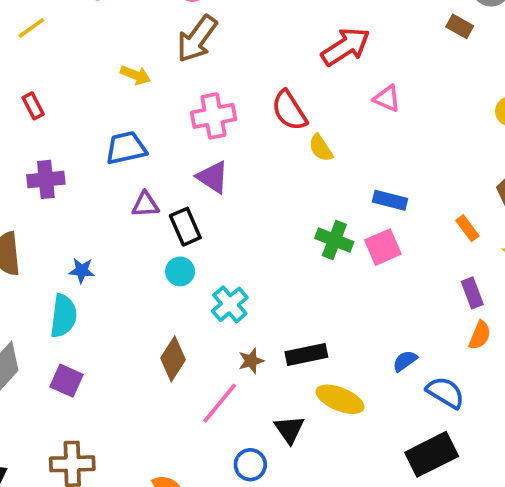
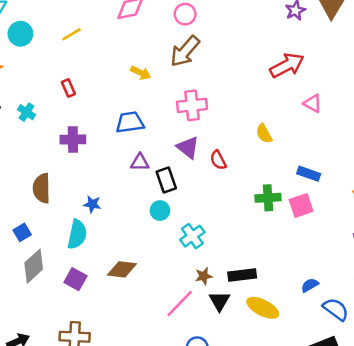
red semicircle: (289, 110) -> (218, 160), moved, size x0.7
green cross: (334, 240) -> (268, 198), turned -30
brown diamond: (173, 359) -> (122, 269), moved, turned 60
black triangle: (289, 429) -> (219, 301), moved

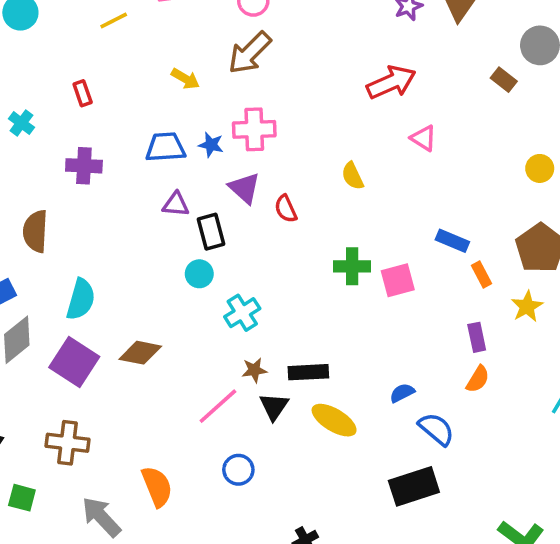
yellow line: (72, 34) -> (114, 21), moved
blue rectangle: (309, 174) -> (452, 241), moved
blue star: (92, 204) -> (211, 145), moved
purple square: (75, 279) -> (74, 362), size x1.5

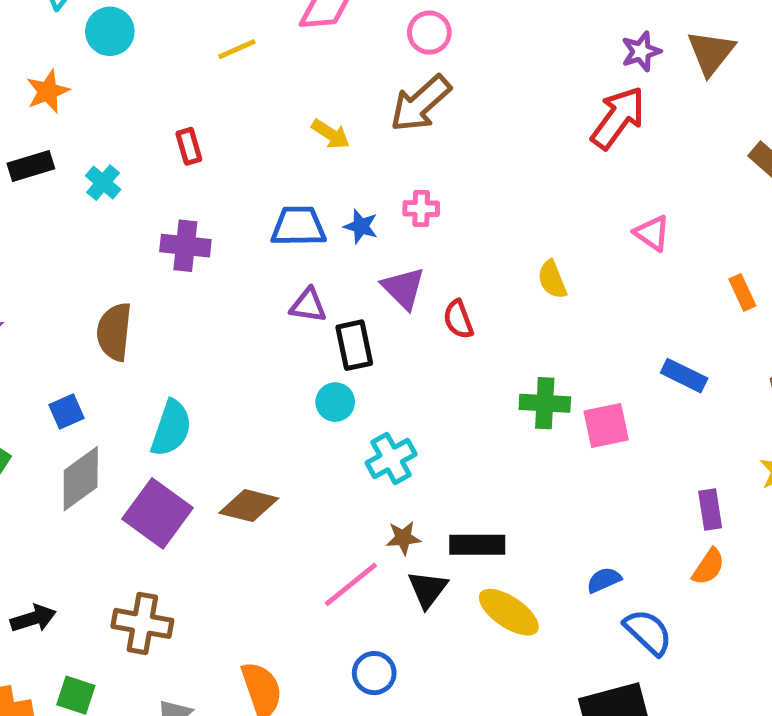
red arrow: (391, 82) -> (618, 118), moved, turned -33
pink cross: (254, 129) -> (421, 209), size x0.6
orange rectangle: (482, 275) -> (742, 292), moved

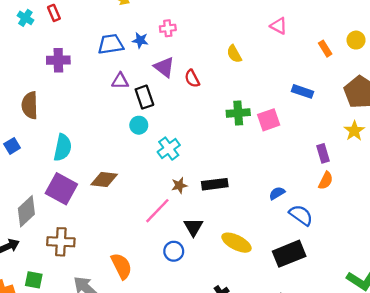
cyan cross: (103, 183) -> (25, 18), moved
gray diamond: (81, 479) -> (26, 211), moved
black triangle: (428, 589) -> (193, 227), moved
yellow ellipse: (509, 612) -> (236, 243), moved

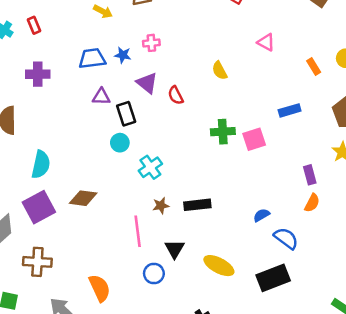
blue rectangle: (303, 91) -> (290, 110), turned -36
purple square: (61, 189) -> (39, 207), turned 32
pink line: (157, 211) -> (138, 231), turned -52

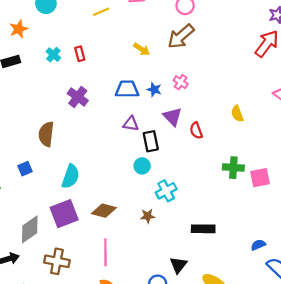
pink cross: (151, 43) -> (181, 82), turned 32
purple cross: (38, 74) -> (78, 97), turned 30
brown star: (161, 206) -> (148, 216), moved
pink line: (138, 231) -> (105, 252), moved

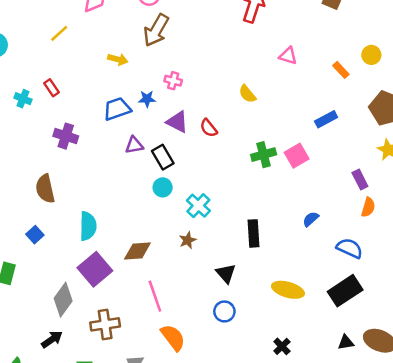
black rectangle: (203, 229) -> (254, 233), turned -75
blue semicircle: (258, 245) -> (311, 219), moved
black triangle: (178, 265) -> (226, 273), moved

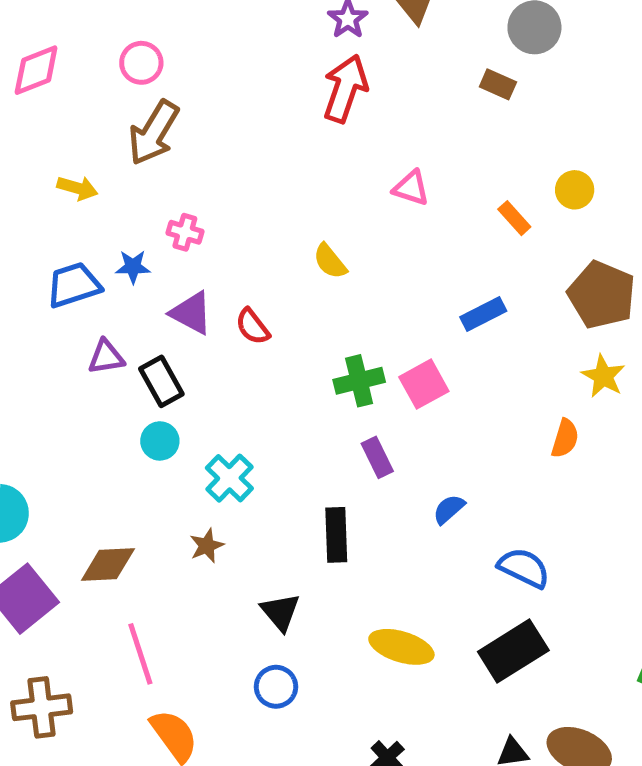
purple rectangle: (360, 179) -> (377, 457), moved
orange semicircle: (368, 207) -> (565, 438), moved

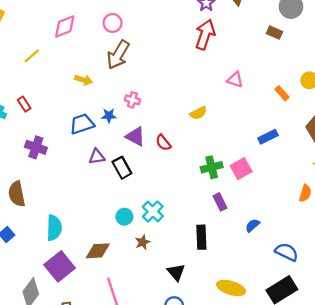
yellow semicircle: (330, 261) -> (198, 113), turned -78
cyan circle: (160, 441) -> (124, 217), moved

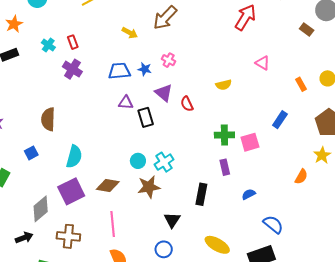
blue rectangle: (268, 137) -> (280, 120), turned -42
purple cross: (36, 147) -> (72, 69), moved
brown star: (143, 242) -> (149, 187), size x1.6

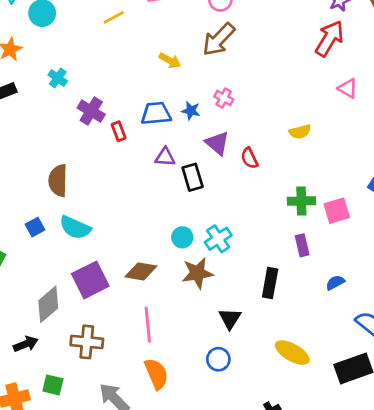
red rectangle: (73, 42) -> (119, 131), moved
pink triangle: (263, 63) -> (348, 88), moved
cyan semicircle: (74, 157) -> (75, 227), moved, turned 100

